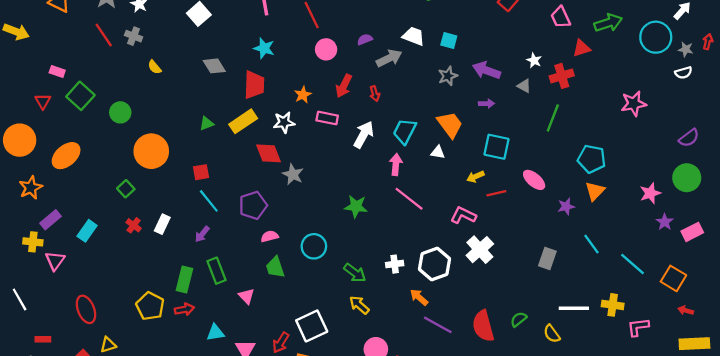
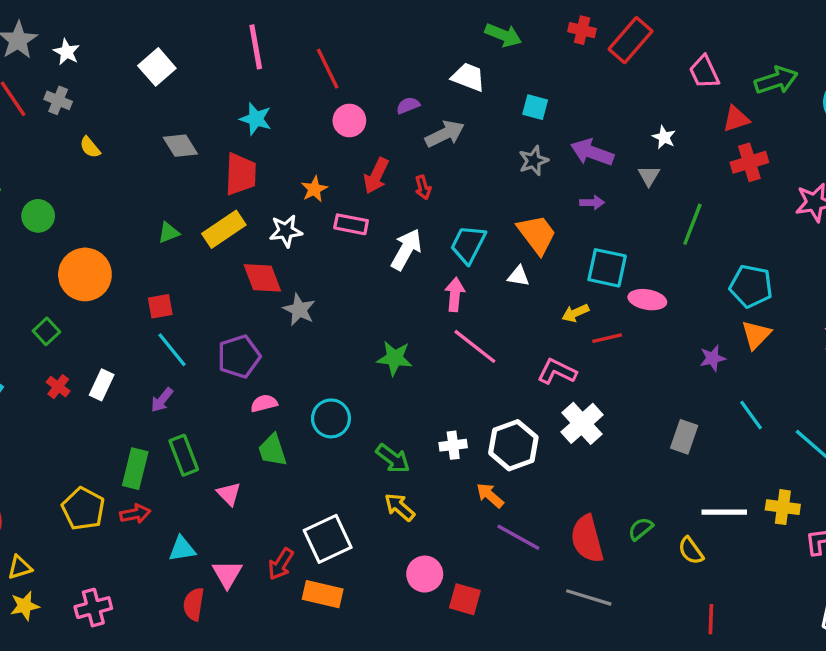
white trapezoid: (413, 36) -> (468, 77), moved
red cross: (562, 76) -> (749, 162), moved
gray triangle: (524, 86) -> (649, 176), turned 32
pink ellipse: (534, 180) -> (647, 300), moved, turned -30

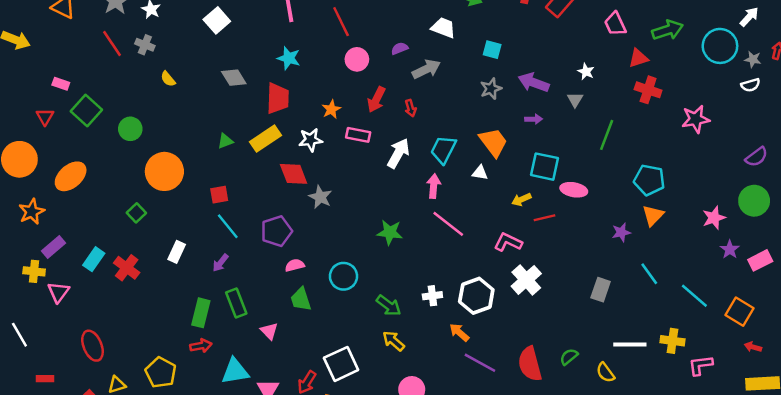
red cross: (749, 162) -> (648, 90), turned 35
red cross: (58, 387) -> (127, 268), moved, size x1.5
yellow pentagon: (83, 509) -> (161, 372), moved
cyan triangle: (182, 549) -> (235, 371), size x1.4

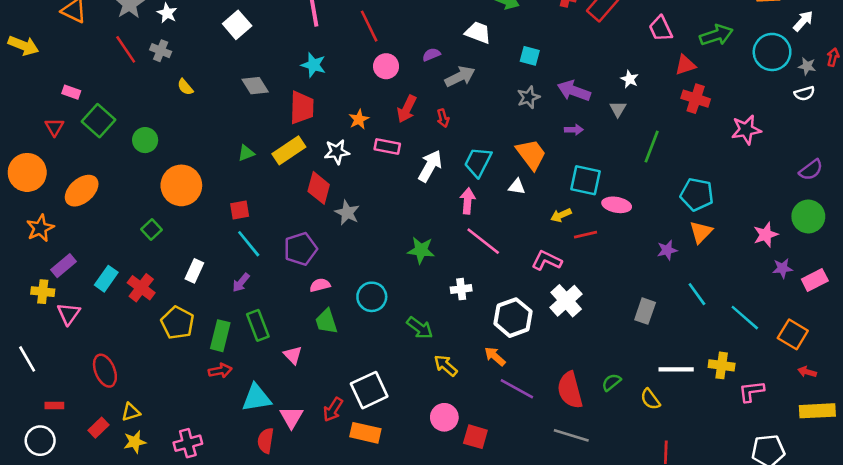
red diamond: (294, 174) -> (319, 188), turned 36
purple star: (730, 249) -> (782, 268), turned 30
white cross: (432, 296) -> (461, 289), moved
yellow arrow: (393, 341) -> (446, 365), moved
yellow pentagon: (161, 372) -> (177, 323), moved

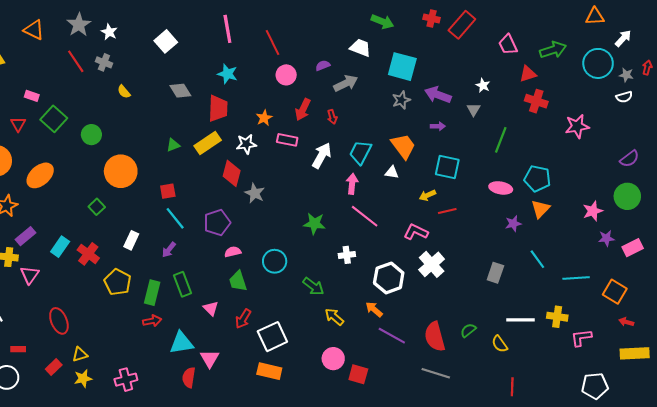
cyan square: (530, 56) -> (402, 67), size x1.8
pink ellipse: (617, 205) -> (501, 188), moved
cyan line: (745, 318) -> (576, 278), turned -45
red arrow: (333, 410) -> (243, 319), moved

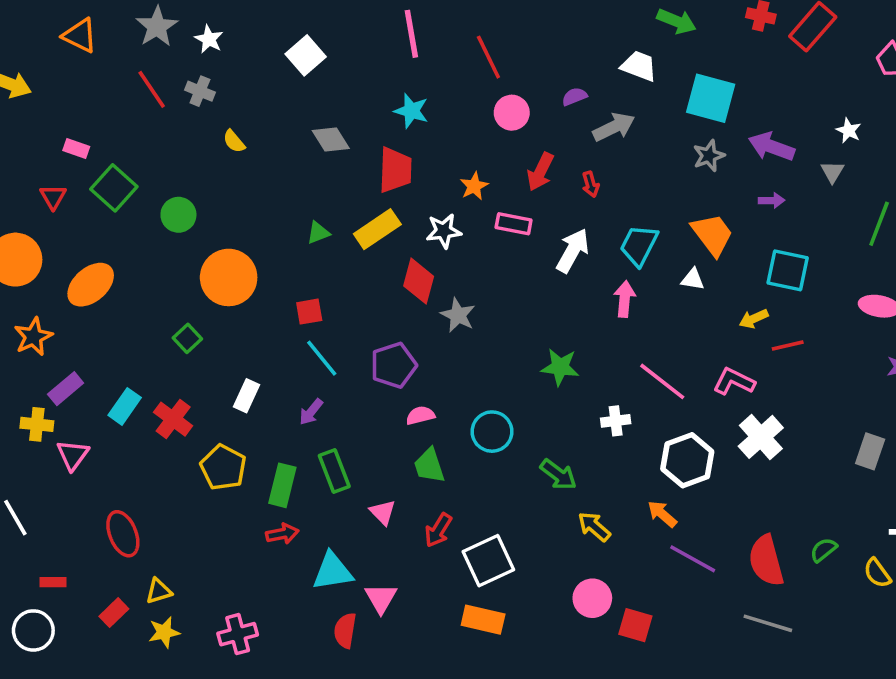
pink line: (365, 216) -> (662, 381), moved

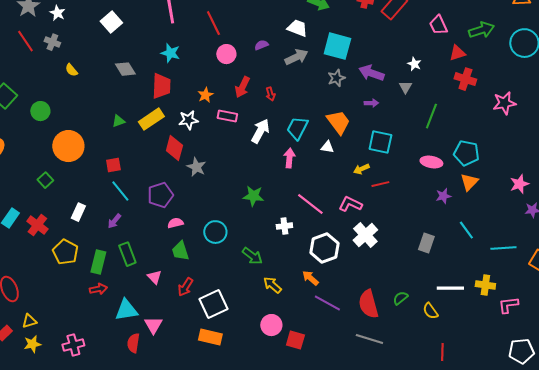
gray arrow: (614, 127) -> (296, 57), moved

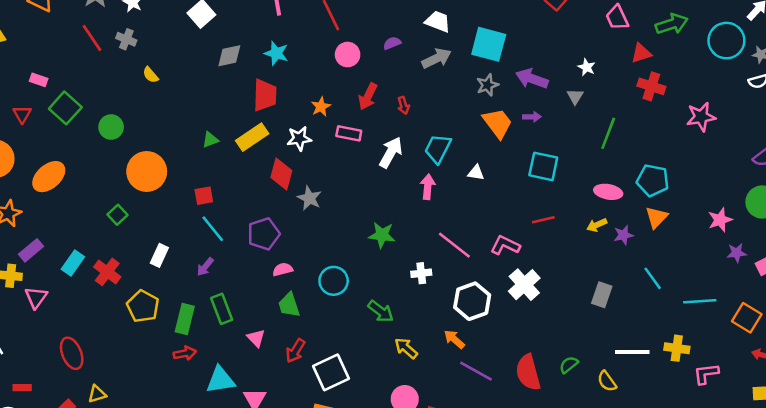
gray diamond: (125, 69) -> (229, 56), moved, turned -70
orange trapezoid: (338, 122) -> (498, 123), moved
yellow arrow: (361, 169) -> (597, 225), moved

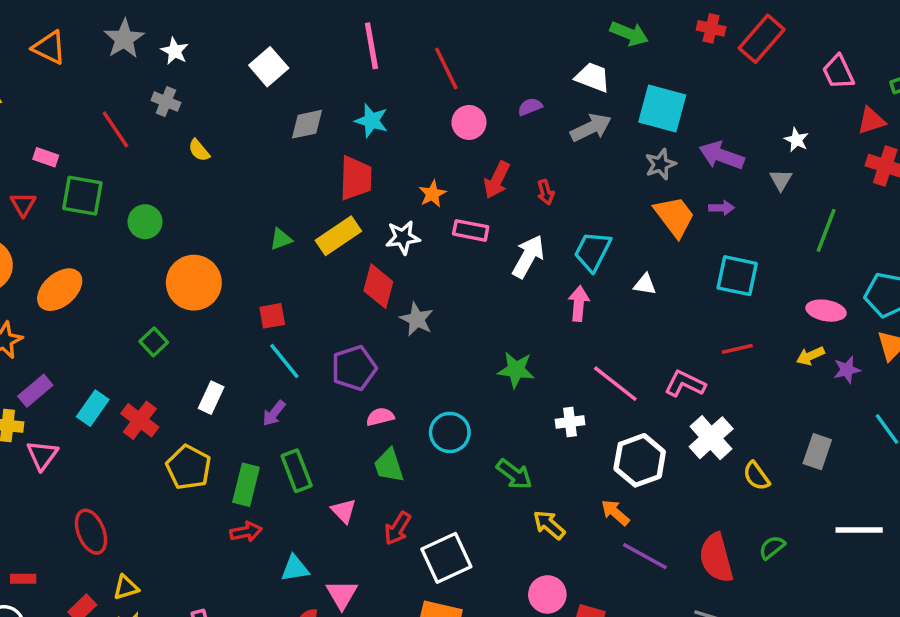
red line: (92, 38) -> (115, 129), moved
green square: (65, 108) -> (82, 196), turned -32
cyan triangle: (220, 380) -> (295, 568), size x0.7
yellow semicircle: (607, 381) -> (756, 476), moved

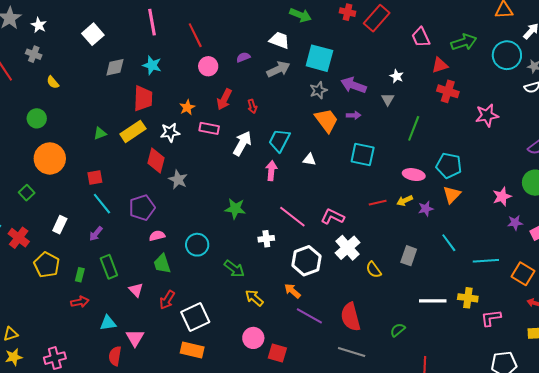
green circle: (145, 222) -> (37, 118), moved
red line: (737, 349) -> (378, 203), moved
green rectangle: (246, 485) -> (80, 275), size x0.6
green semicircle: (772, 547) -> (398, 330), moved

